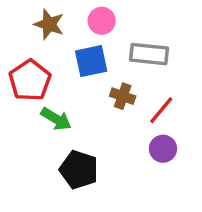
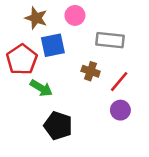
blue square: (91, 61) -> (53, 45), moved

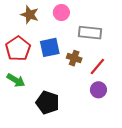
blue square: (53, 45) -> (50, 47), moved
green arrow: (41, 88) -> (16, 80), moved

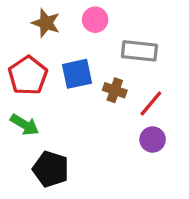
black pentagon: (48, 103) -> (51, 169), moved

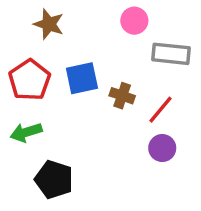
pink circle: (95, 20) -> (134, 21), moved
gray rectangle: (139, 51) -> (171, 54), moved
green arrow: (25, 125) -> (26, 132), turned 132

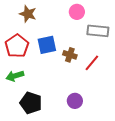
purple circle: (162, 148) -> (75, 101), moved

